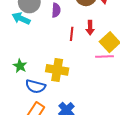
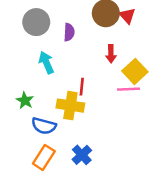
cyan arrow: (21, 18) -> (46, 63), moved, turned 42
red line: (72, 34) -> (82, 87), moved

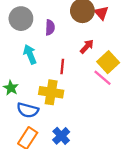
red arrow: (111, 54) -> (87, 46), turned -136
red line: (82, 87) -> (62, 67), moved
pink line: (129, 89) -> (103, 78), turned 42

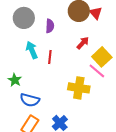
red line: (62, 67) -> (50, 57), moved
yellow cross: (51, 92) -> (79, 88), moved

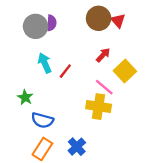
purple semicircle: (50, 26) -> (52, 23), moved
red line: (50, 57) -> (65, 71), turned 32
pink line: (97, 71) -> (104, 87), moved

